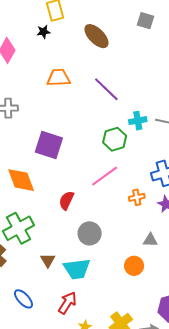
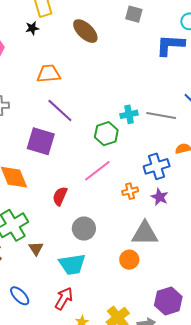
purple line: (106, 89) -> (60, 110), moved
gray triangle: (150, 240) -> (145, 233), size x1.8
brown triangle: (48, 260) -> (36, 248), moved

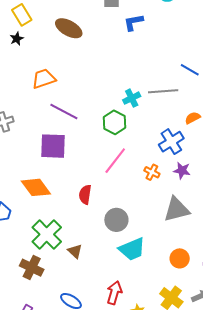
blue L-shape: (170, 45) -> (133, 22), moved, size x0.7
orange cross: (130, 191) -> (152, 172), turned -35
orange circle: (129, 260) -> (180, 258), moved
cyan trapezoid: (72, 264) -> (132, 249), moved

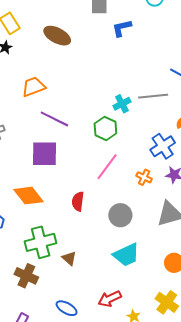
gray circle: (116, 220) -> (120, 215), moved
green cross: (47, 234) -> (41, 242), turned 32
red arrow: (114, 293) -> (110, 299), turned -130

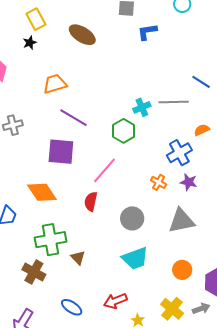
pink line: (107, 167) -> (104, 170), moved

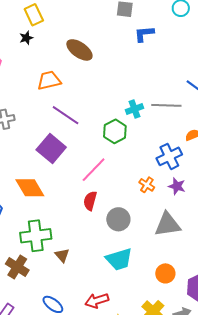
brown ellipse: (82, 35) -> (79, 50), moved
purple square: (61, 152) -> (51, 148), turned 32
red semicircle: (91, 202) -> (90, 201), moved

